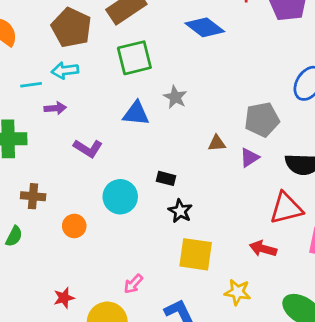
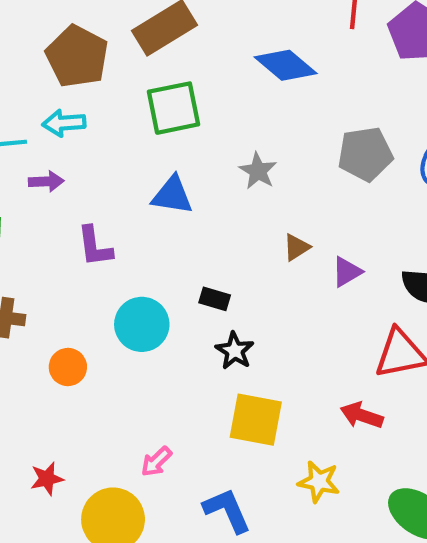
gray star: (175, 97) -> (258, 171), moved
gray pentagon: (262, 119) -> (365, 154), moved
brown triangle: (217, 143) -> (296, 247), turned -30
purple L-shape: (88, 148) -> (95, 246), turned 48

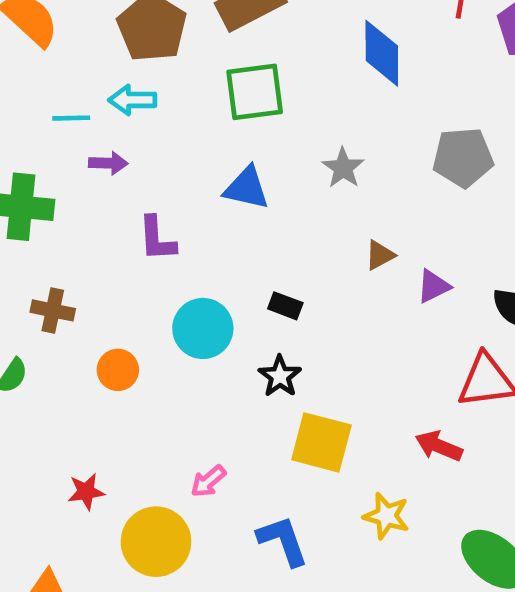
blue diamond: (286, 65) -> (382, 53), turned 46
black star: (235, 351) -> (280, 376), moved

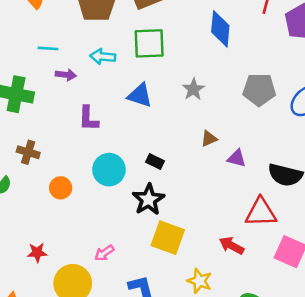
cyan arrow: (132, 100) -> (103, 57), moved
purple triangle: (433, 286) -> (237, 158), turned 36
black star: (280, 376) -> (148, 200), size x1.4

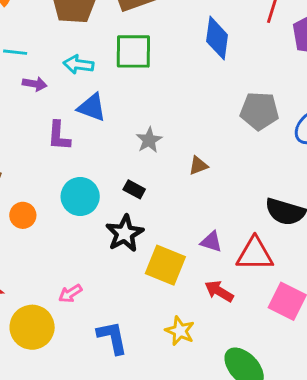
gray star: (193, 89) -> (149, 140), moved
blue triangle: (140, 95) -> (92, 107), moved
purple triangle: (237, 158) -> (211, 242), moved
yellow square: (168, 238) -> (165, 265), moved

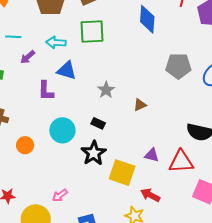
purple arrow: (35, 84) -> (28, 57), turned 133
red arrow: (219, 291) -> (150, 195), moved

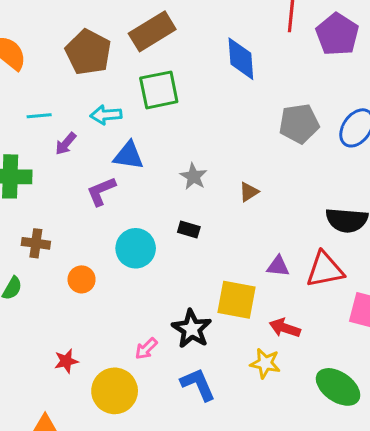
purple L-shape: (46, 91) -> (101, 191), turned 75
black star: (94, 153) -> (192, 329), moved

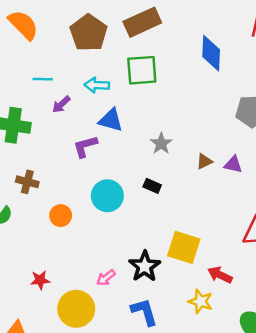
purple triangle: (278, 266) -> (233, 164), moved

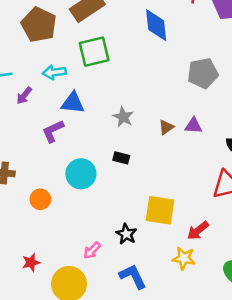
black star: (145, 266) -> (126, 234), size x0.7
red arrow: (220, 275) -> (198, 231), turned -55

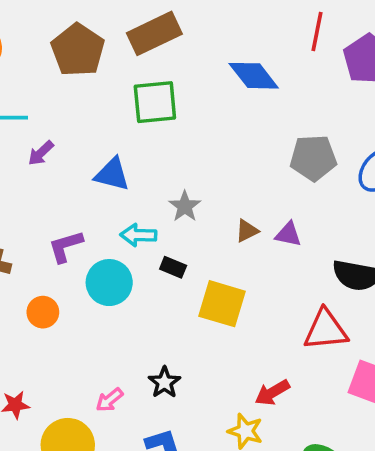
blue diamond: (156, 25) -> (254, 76), turned -40
cyan arrow: (54, 72) -> (138, 235), moved
purple L-shape: (53, 131) -> (66, 246), moved
yellow square: (160, 210) -> (222, 304), moved

